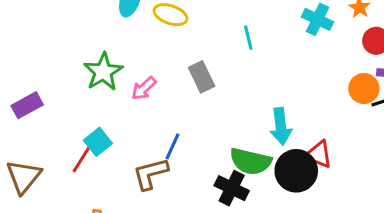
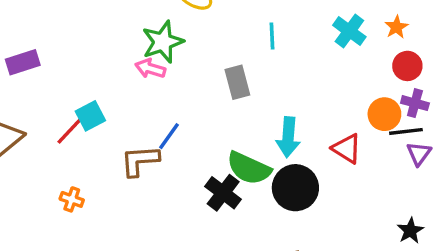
green star: (103, 72) -> (163, 42), moved
gray rectangle: (202, 77) -> (237, 82), moved
pink arrow: (144, 88) -> (150, 69), turned 48
red triangle: (319, 154) -> (347, 149), moved

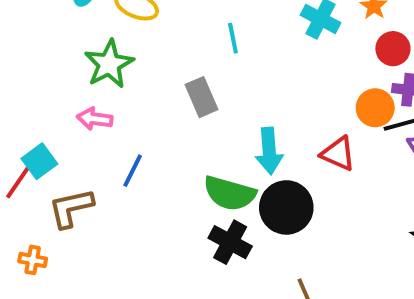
pink arrow: (150, 69) -> (95, 119), moved
brown L-shape: (140, 161) -> (71, 208), moved
black cross: (223, 193) -> (230, 242), moved

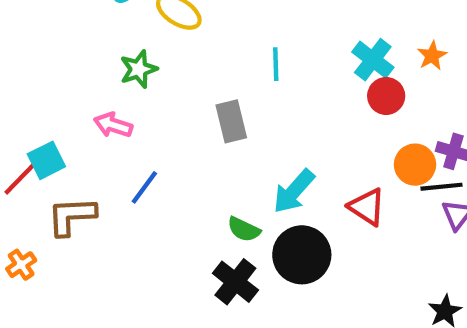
red circle: (393, 49) -> (386, 96), moved
green star: (109, 64) -> (139, 69), size x0.7
cyan arrow: (269, 151) -> (294, 191), turned 36
green semicircle: (230, 193) -> (244, 229), size x0.6
orange cross: (33, 260) -> (21, 265), turned 36

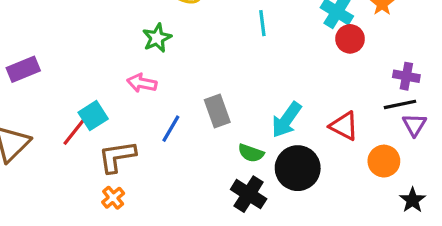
gray rectangle: (231, 121) -> (217, 111), moved
orange circle: (415, 165) -> (384, 161), moved
orange cross: (21, 265) -> (113, 198), moved

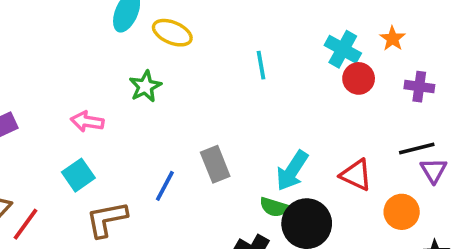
purple cross: (406, 76) -> (419, 87), moved
pink arrow: (142, 83) -> (87, 121), moved
red line: (75, 131) -> (25, 224), moved
green semicircle: (251, 153) -> (274, 207), moved

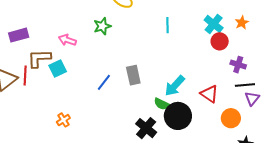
purple cross: (419, 87) -> (238, 65), moved
brown L-shape: (107, 219) -> (39, 58), moved
red line: (25, 224) -> (25, 76), moved, turned -42

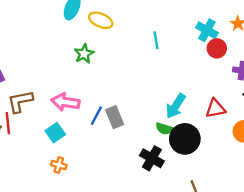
pink arrow: (67, 40) -> (66, 102), moved, size x1.4
cyan square: (58, 69) -> (55, 133), moved
gray rectangle: (133, 75) -> (115, 117), moved
red triangle: (209, 94) -> (215, 108), turned -36
orange cross: (63, 120) -> (59, 165), turned -32

